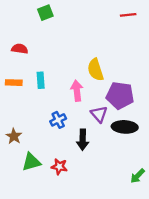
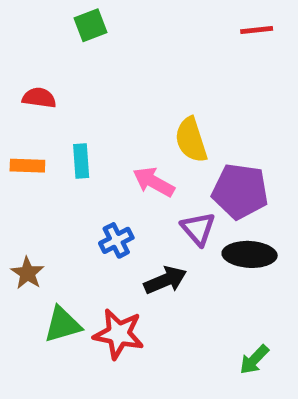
pink arrow: (77, 91) -> (154, 182), turned -54
black arrow: (83, 140) -> (165, 280), turned -114
red star: (59, 167) -> (119, 334), size x1.5
green arrow: (138, 176) -> (254, 360), moved

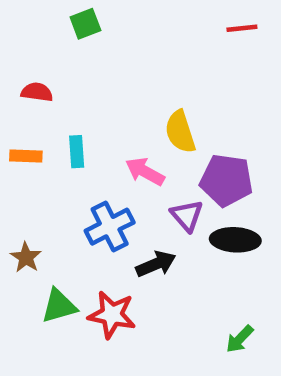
blue cross: (116, 240) -> (110, 227), size x1.5

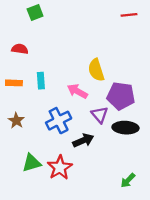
green square: (85, 24) -> (35, 13), moved
brown star: (26, 257) -> (16, 121), moved
red star: (112, 315) -> (60, 168), turned 30

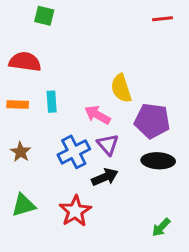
green square: (35, 13) -> (44, 16), turned 35
red semicircle: (20, 49) -> (25, 62), size x1.5
purple triangle: (100, 115) -> (108, 144), moved
green triangle: (32, 163) -> (24, 205), moved

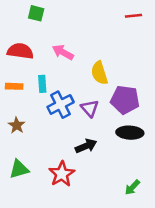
pink arrow: (97, 115) -> (63, 52), moved
purple triangle: (108, 144) -> (90, 108), moved
blue cross: (74, 152) -> (60, 105), moved

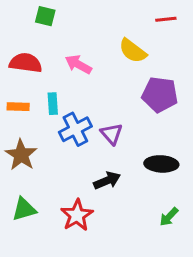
yellow semicircle: (99, 73) -> (133, 51), moved, turned -35
purple pentagon: (125, 100) -> (160, 95), moved
brown star: (17, 125) -> (21, 155), size x1.5
green arrow: (132, 187) -> (169, 217), moved

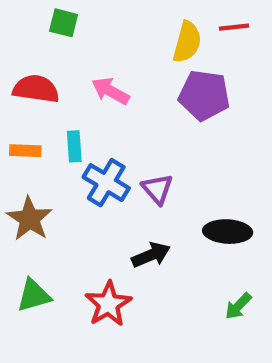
yellow semicircle: (133, 51) -> (187, 42), moved, turned -112
purple pentagon: (160, 95) -> (204, 95), moved
blue cross: (75, 129) -> (106, 183), turned -32

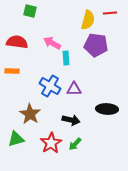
cyan rectangle: (74, 146) -> (66, 58), moved
purple triangle: (157, 189) -> (74, 89), turned -49
brown star: (30, 219) -> (30, 114), moved
black arrow: (151, 255) -> (71, 120), turned 36
green arrow: (238, 306) -> (75, 144), moved

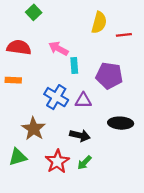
green square: (30, 11) -> (34, 12), turned 32
red line: (110, 13) -> (124, 35), moved
purple pentagon: (96, 45) -> (109, 76), moved

